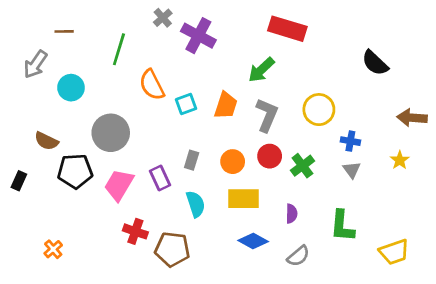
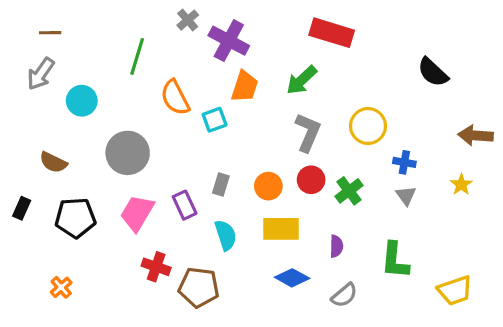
brown line: (64, 31) -> (50, 33), moved
orange trapezoid: (226, 105) -> (245, 86), moved
black pentagon: (75, 171) -> (75, 218), moved

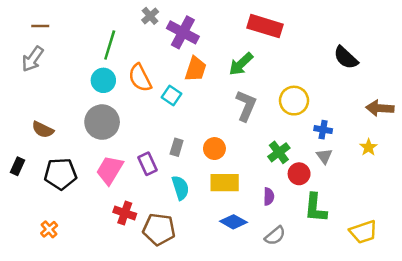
cyan circle: (82, 101) -> (103, 80), moved
cyan square: (215, 120) -> (172, 96), turned -36
red circle: (311, 180) -> (299, 174), moved

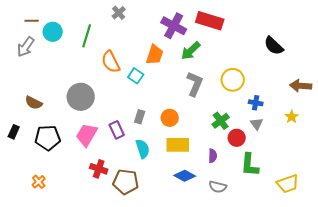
purple cross: (183, 32) -> (174, 26), moved
cyan circle: (103, 80) -> (53, 32), moved
gray semicircle: (275, 236) -> (218, 187), turned 54

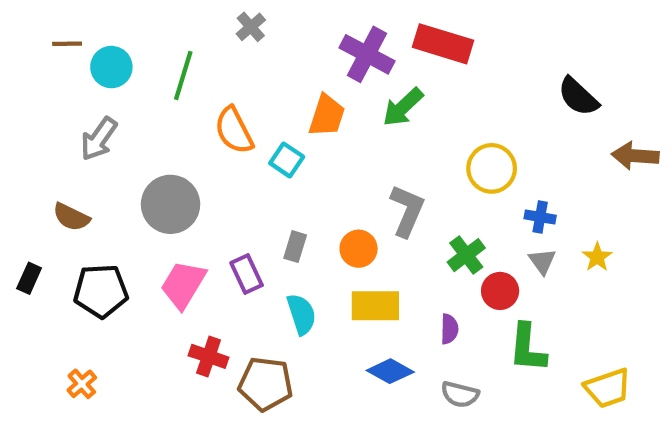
gray arrow: (26, 47) -> (99, 139), moved
gray L-shape: (195, 84) -> (407, 211), moved
brown arrow: (301, 86) -> (635, 156), moved
yellow star: (292, 117) -> (597, 257), moved

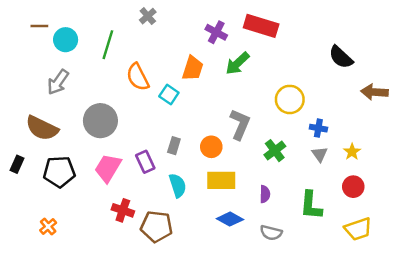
purple cross: (367, 54) -> (216, 32), size x0.7
brown semicircle: (71, 217) -> (42, 128), size x1.5
red circle: (500, 291) -> (353, 187), moved

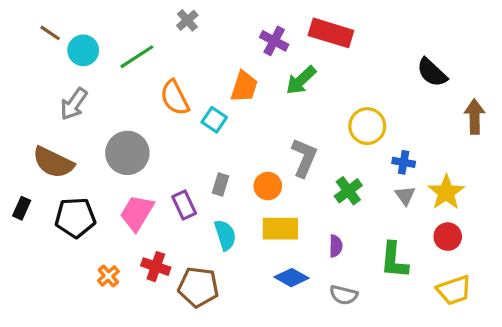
brown line: (39, 26) -> (50, 33), turned 35
green line: (108, 45) -> (137, 57), turned 40
brown arrow: (374, 92) -> (475, 117), turned 85
yellow star: (352, 152) -> (446, 192), size x1.6
orange cross: (48, 227) -> (108, 276), moved

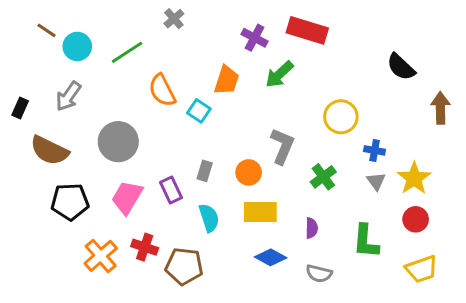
black rectangle: (22, 208) -> (20, 108), moved
orange cross: (108, 276) -> (101, 256), size x1.6

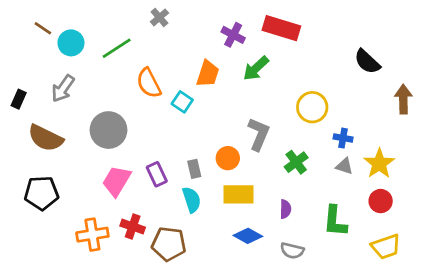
gray rectangle: (205, 171) -> (194, 169), moved, turned -30
gray triangle: (376, 181) -> (344, 166), turned -36
black pentagon: (70, 202) -> (41, 193), moved
orange cross: (101, 256) -> (92, 235), turned 32

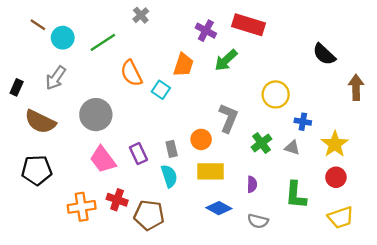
gray triangle: (344, 166) -> (292, 148), moved
pink trapezoid: (117, 181) -> (103, 160), turned -68

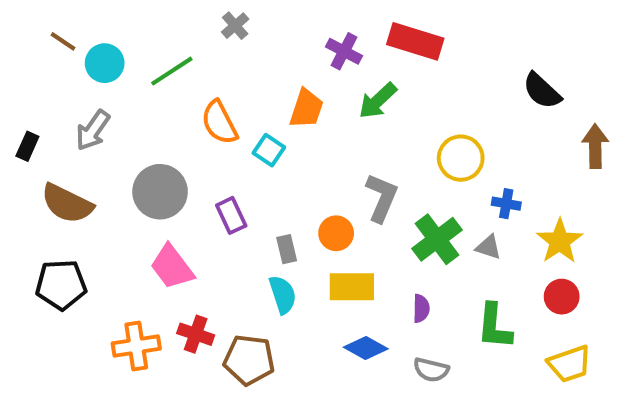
green cross: (261, 143) -> (437, 239), size x1.4
purple rectangle: (138, 154) -> (231, 215), moved

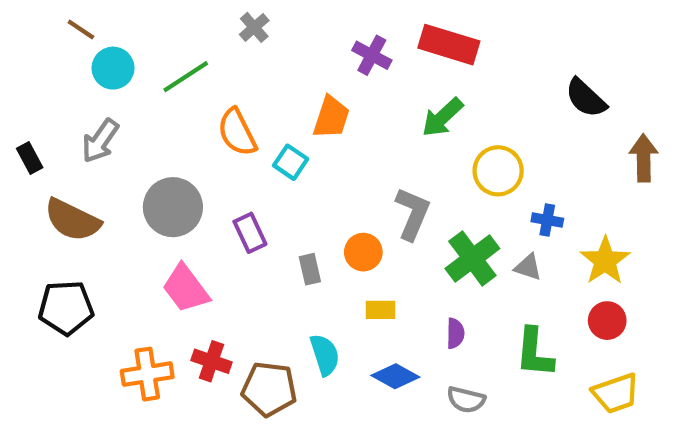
brown line: (63, 41) -> (81, 30), moved
green arrow: (378, 101) -> (442, 117), moved
black rectangle: (27, 146) -> (30, 158), turned -52
yellow rectangle: (352, 287) -> (380, 310), size x0.6
cyan semicircle: (283, 295) -> (325, 355), moved

